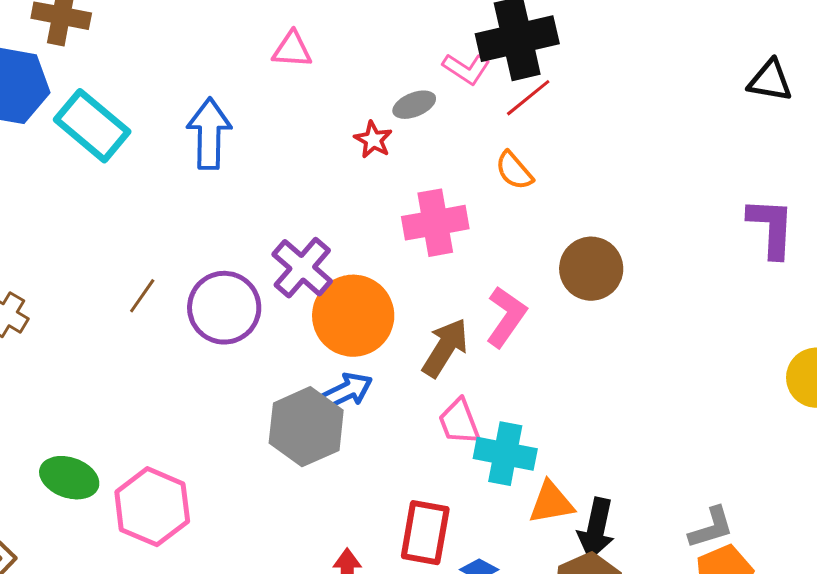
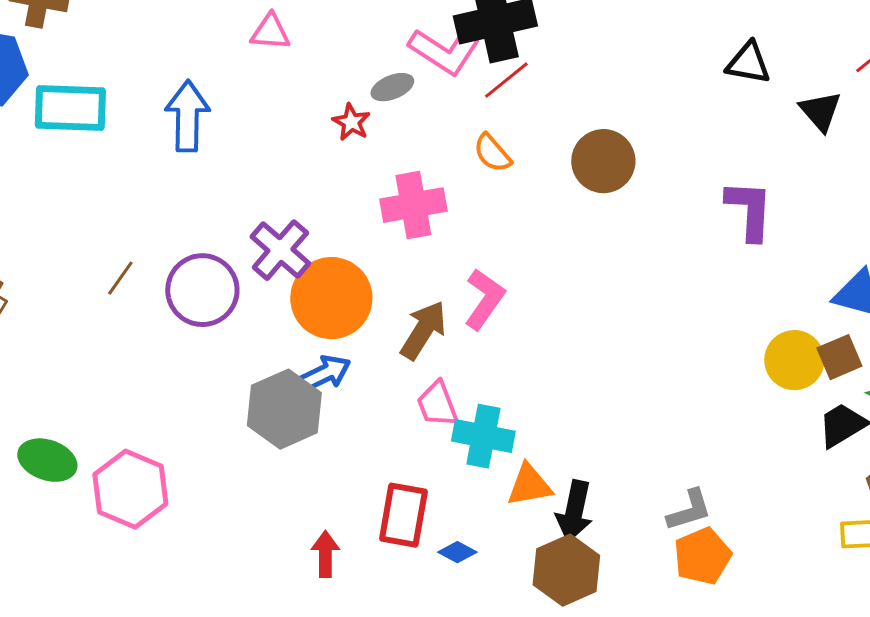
pink L-shape: (466, 69) -> (444, 51), size x1.5
cyan rectangle: (92, 126) -> (70, 108), turned -38
brown circle: (591, 269) -> (603, 161), moved

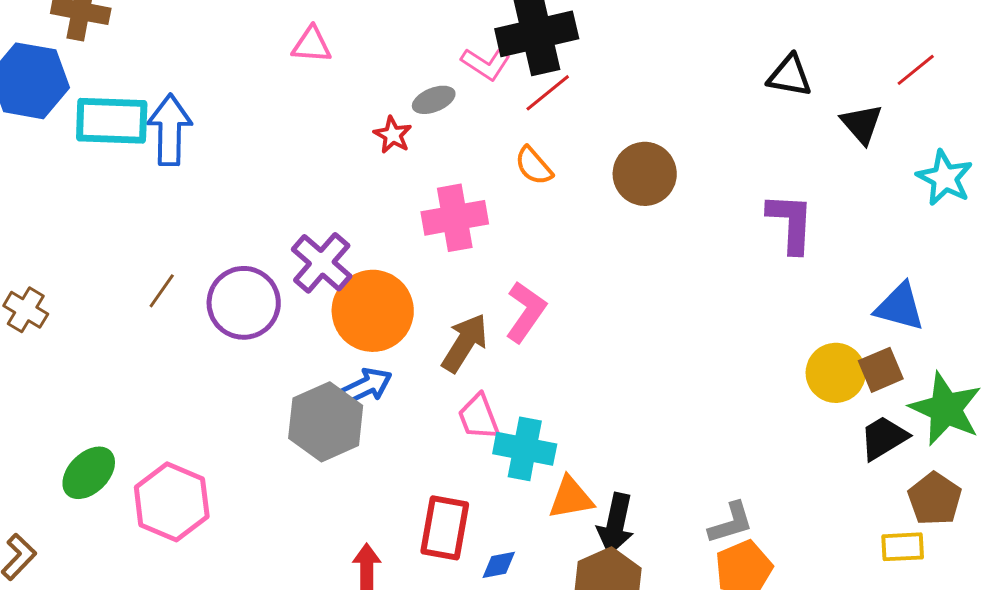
pink L-shape: (444, 51) -> (486, 64), size x0.7
blue arrow: (187, 116) -> (170, 130), moved
green ellipse: (47, 460) -> (89, 473), turned -64
blue diamond: (457, 552) -> (499, 565), turned -39

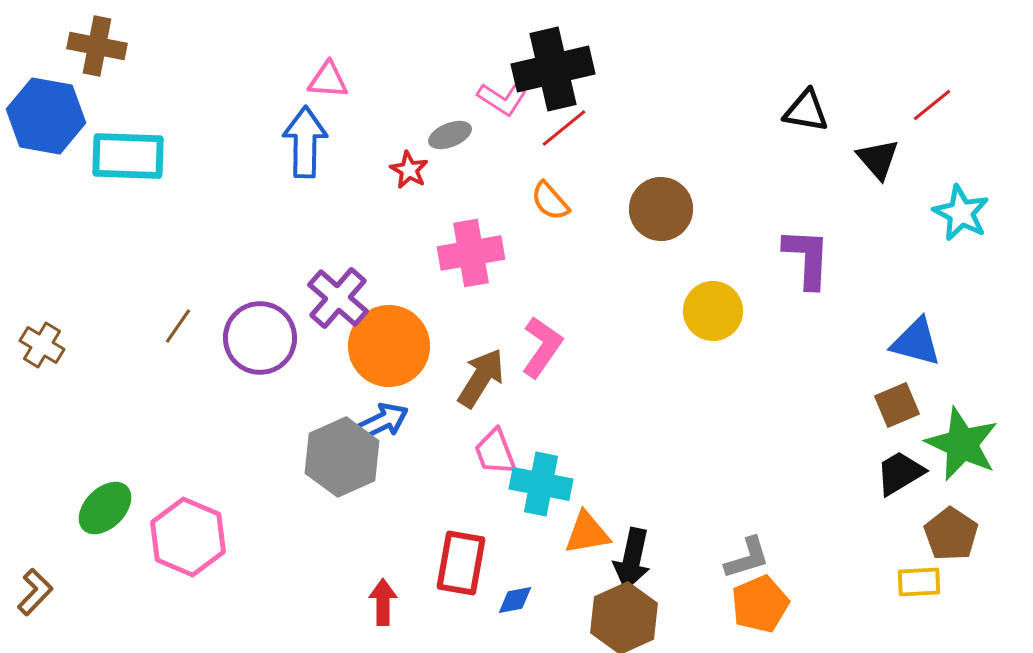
blue arrow: (170, 130) -> (305, 142), moved
yellow circle: (836, 373) -> (713, 311), moved

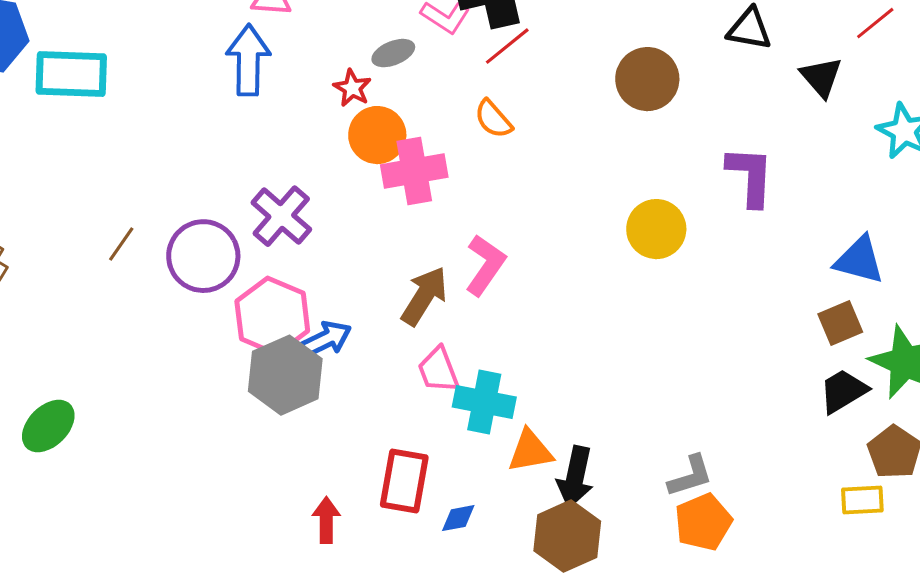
brown circle: (661, 209) -> (647, 79), moved
orange circle: (389, 346) -> (377, 135), moved, size x0.7
pink hexagon: (188, 537) -> (272, 316), moved

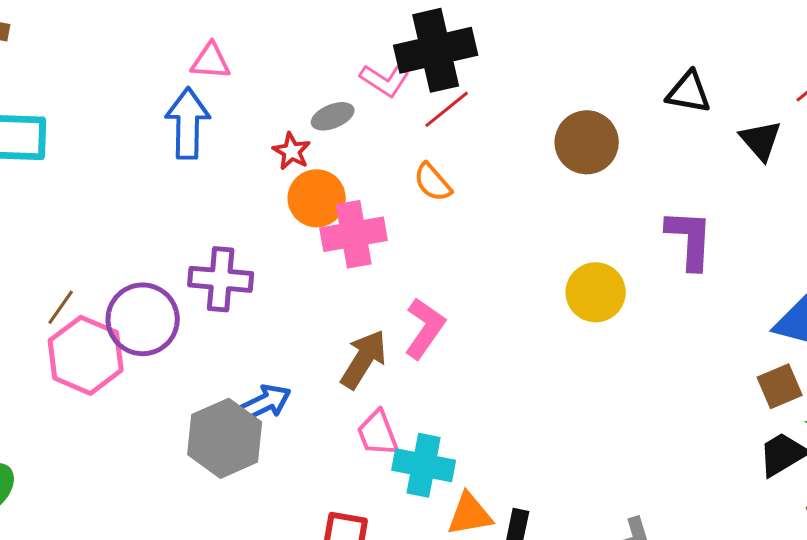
purple cross: (281, 216) -> (221, 279), turned -36
pink hexagon: (272, 316) -> (86, 355), moved

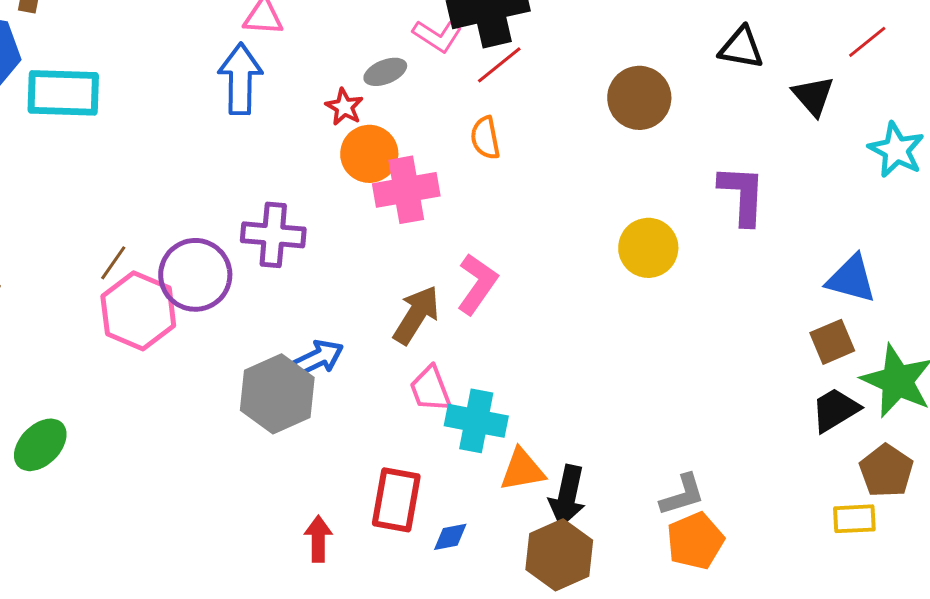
orange semicircle: (433, 182) -> (485, 138), turned 30

